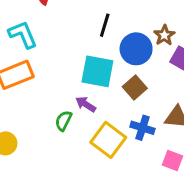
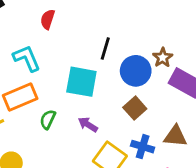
cyan square: (97, 71) -> (81, 82), moved
green semicircle: (63, 121) -> (48, 119), moved

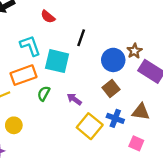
red semicircle: (48, 19) -> (48, 17), turned -72
black line: (105, 48) -> (81, 38), moved
cyan square: (81, 82) -> (57, 61), moved

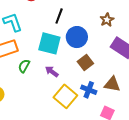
brown star: (135, 51) -> (107, 20), moved
blue circle: (113, 60) -> (77, 37), moved
cyan square: (57, 61) -> (49, 43), moved

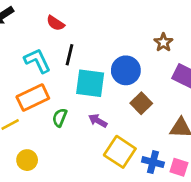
black line: (59, 16) -> (69, 55), moved
blue cross: (89, 90) -> (153, 162), moved

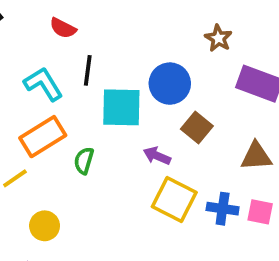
purple arrow: (98, 121) -> (157, 156), moved

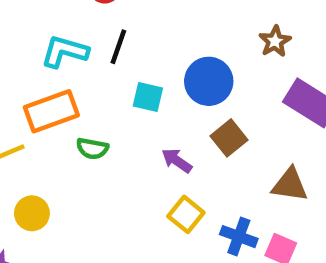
cyan L-shape: (43, 84) -> (65, 51), turned -54
cyan square: (121, 107) -> (148, 97), size x0.6
green semicircle: (84, 161) -> (92, 149), turned -108
yellow square: (174, 200) -> (186, 214), size x0.7

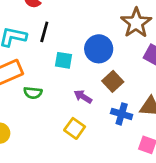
brown star: (275, 41) -> (136, 23), size x1.6
yellow square: (186, 214) -> (75, 128), moved
blue cross: (239, 237) -> (122, 114), moved

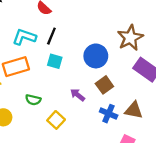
cyan square: (63, 60) -> (55, 61), moved
green semicircle: (33, 93) -> (33, 100), moved
yellow square: (75, 128) -> (56, 120), moved

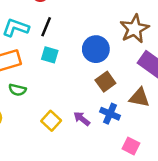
purple arrow: (78, 95) -> (82, 119), moved
green semicircle: (33, 100) -> (17, 90), moved
brown triangle: (134, 110) -> (139, 97), moved

